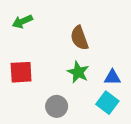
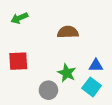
brown semicircle: (79, 38) -> (68, 32), turned 108
green star: (78, 72) -> (67, 73), moved

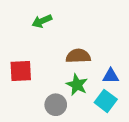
green arrow: (19, 18) -> (42, 21), moved
brown semicircle: (68, 32) -> (78, 56), moved

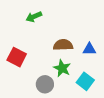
red square: (21, 71) -> (17, 57), turned 30
blue triangle: (111, 76) -> (89, 49), moved

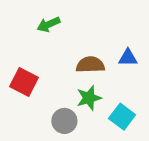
blue triangle: (89, 49) -> (128, 58), moved
green star: (62, 68) -> (89, 98), turned 30

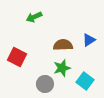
blue triangle: (128, 58) -> (89, 40), turned -32

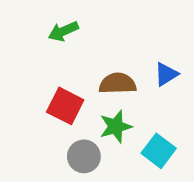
red square: (17, 57) -> (65, 106), moved

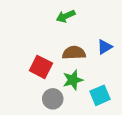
green arrow: (63, 31) -> (66, 16), moved
cyan square: (159, 151) -> (100, 95), turned 30

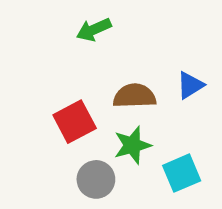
green arrow: (66, 16) -> (94, 30), moved
red square: (41, 67) -> (75, 122), turned 35

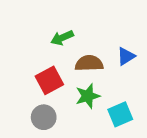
green arrow: (94, 30) -> (62, 38), moved
gray circle: (96, 179) -> (44, 117), moved

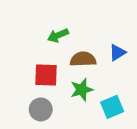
red square: (49, 80) -> (46, 75), turned 30

